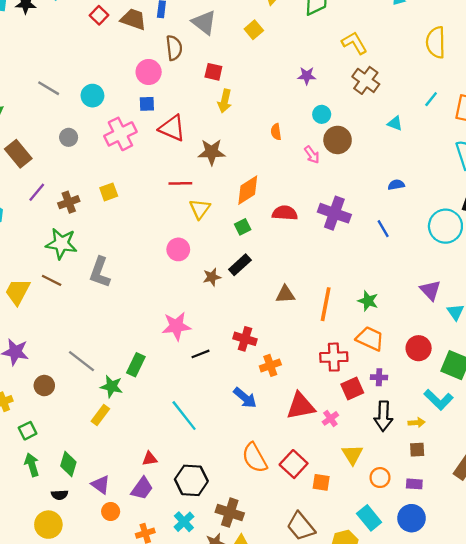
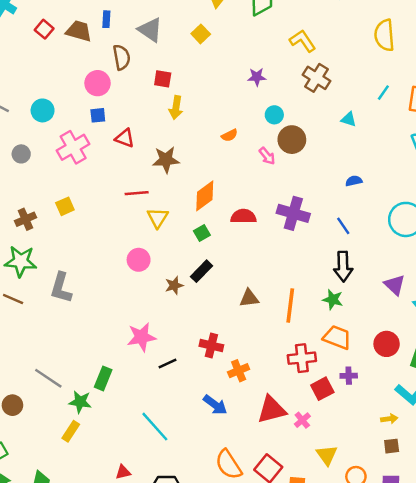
red triangle: (172, 128) -> (125, 138), size x0.7
orange semicircle: (276, 132) -> (229, 135), turned -105
black arrow: (383, 416) -> (343, 266), moved

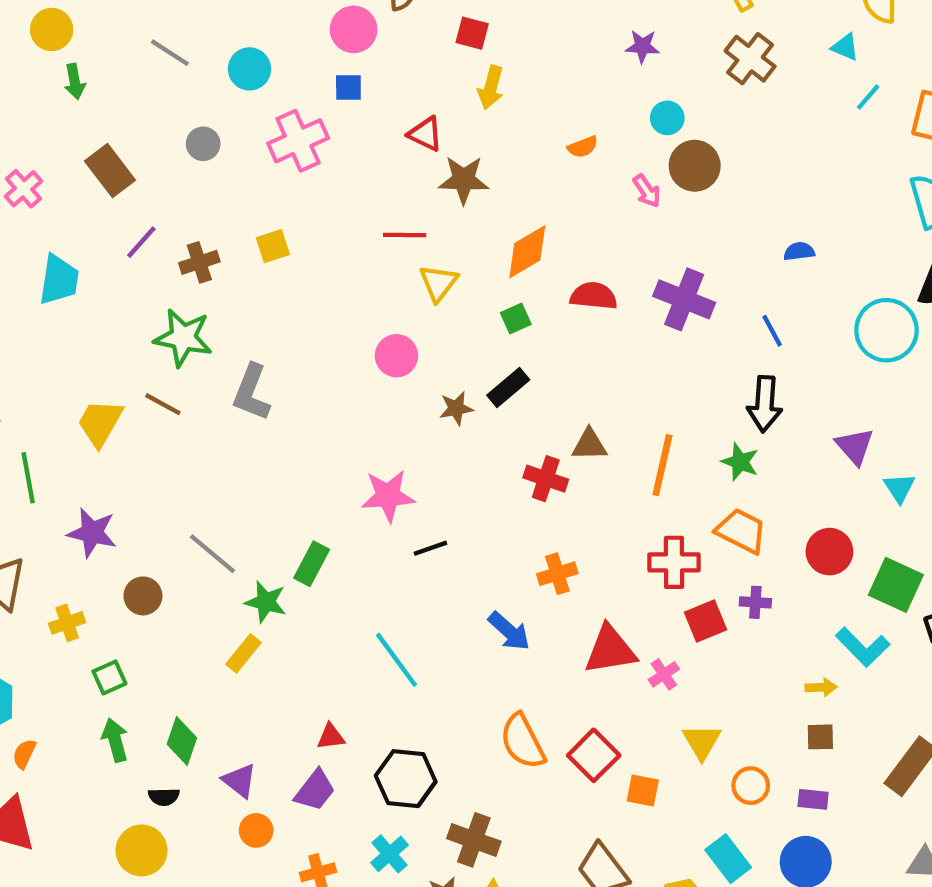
cyan triangle: (349, 119) -> (845, 47), moved
red triangle: (125, 138) -> (425, 134), moved
red cross: (211, 346) -> (546, 479), moved

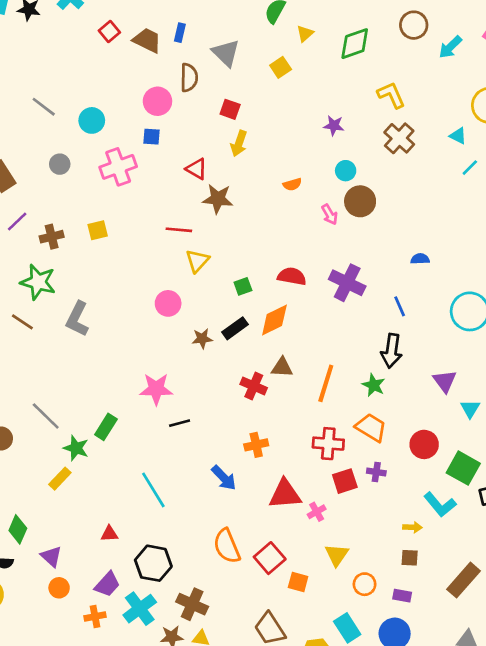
orange diamond: (527, 252) -> (274, 320), moved
purple trapezoid: (315, 790) -> (107, 584), moved
cyan cross: (390, 854) -> (140, 609), size x1.4

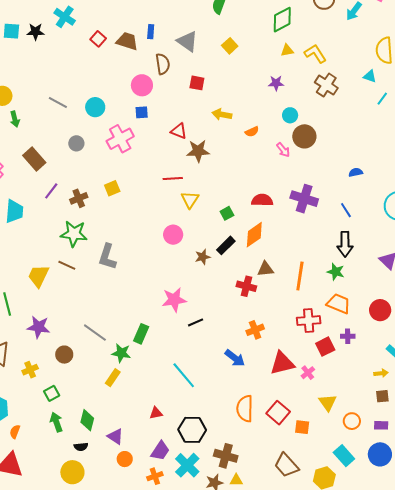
yellow triangle: (305, 34) -> (287, 50), moved, turned 40
yellow arrow: (239, 143) -> (222, 114), moved, turned 90
orange semicircle: (227, 546) -> (245, 409), turned 32

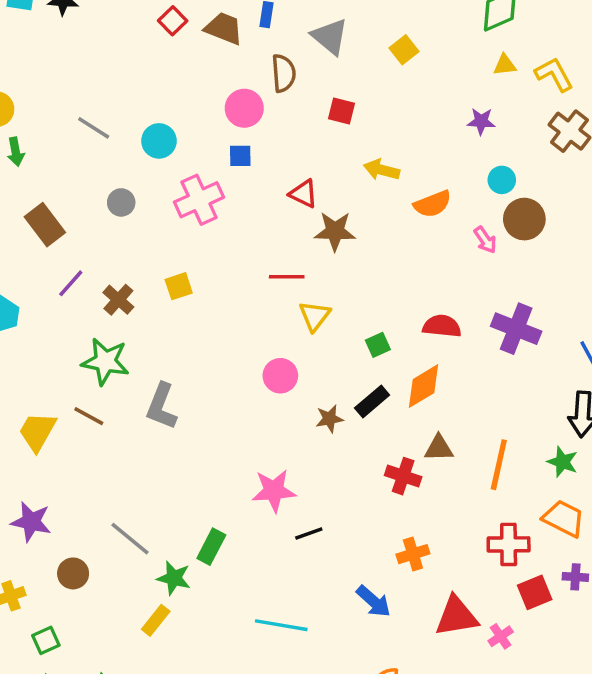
orange semicircle: (252, 132) -> (433, 204), size x1.5
brown cross: (79, 198) -> (118, 300), turned -30
cyan line: (184, 375) -> (281, 625), turned -44

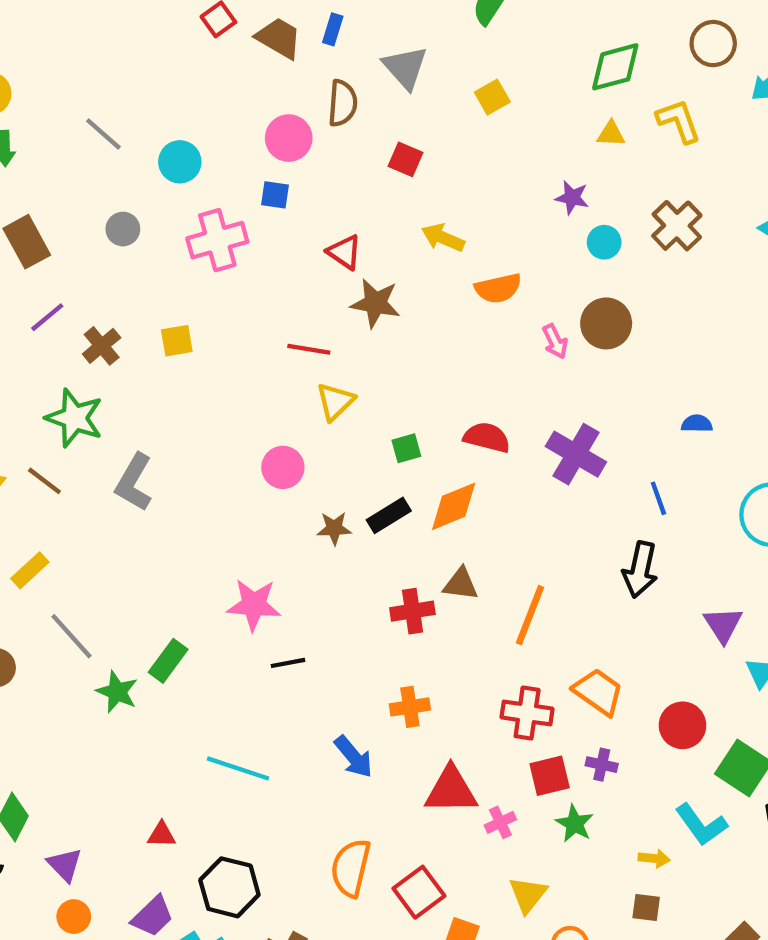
yellow L-shape: (554, 74) -> (679, 121), moved
cyan circle: (502, 180) -> (604, 242), moved
green star: (562, 462) -> (575, 824), moved
red cross: (403, 476) -> (412, 611), turned -36
yellow rectangle: (156, 620) -> (30, 570), moved

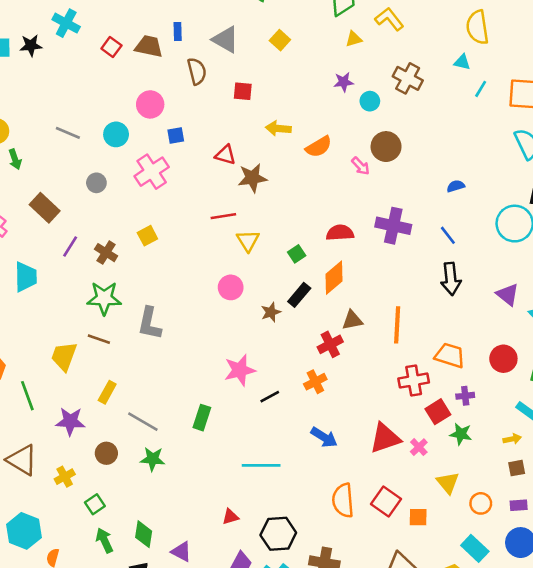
pink circle: (289, 138) -> (150, 104), moved
green star: (117, 692) -> (153, 459), moved
orange cross: (410, 707) -> (315, 382), moved

